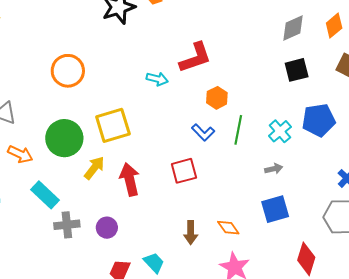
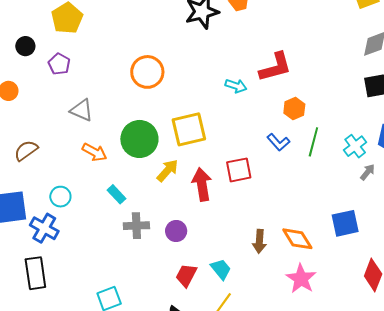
gray arrow: (274, 169) -> (367, 172), moved, turned -42
red square: (184, 171) -> (239, 170), moved
cyan rectangle: (45, 195) -> (116, 194), size x0.7
orange diamond: (228, 228) -> (297, 239), size x1.4

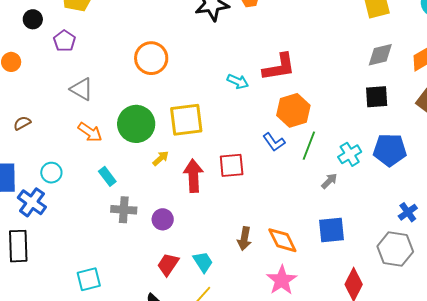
orange hexagon: (294, 109) -> (293, 110), size x1.5
brown semicircle: (26, 151) -> (22, 123), size x0.7
yellow arrow: (167, 171) -> (161, 158), size x0.7
gray arrow: (367, 172) -> (329, 181), moved

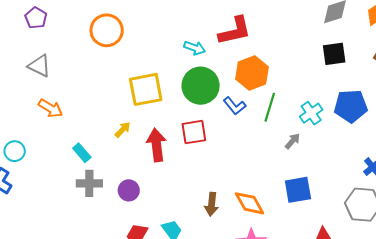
purple pentagon: (64, 41) -> (36, 18), moved
green circle: (136, 124) -> (201, 86), moved
cyan rectangle: (107, 176) -> (82, 153), moved

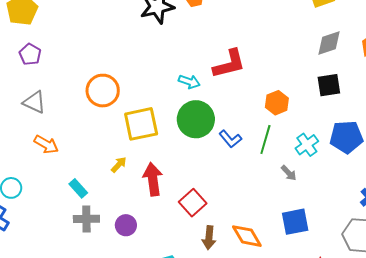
orange circle: (107, 30) -> (103, 91), moved
orange hexagon: (252, 73) -> (277, 103), moved, size x0.7
red square: (194, 132) -> (193, 203), moved, turned -32
gray arrow: (292, 141) -> (289, 173), turned 96

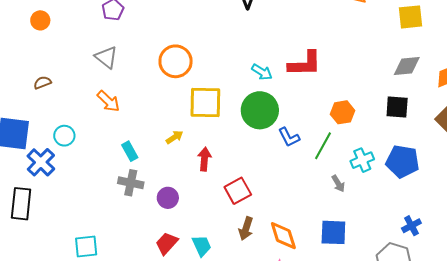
red arrow: (153, 179) -> (204, 159), size x0.7

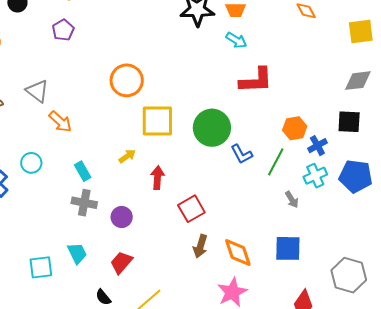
gray triangle: (106, 57) -> (37, 91), moved
cyan arrow: (262, 72) -> (236, 40), moved
cyan circle: (64, 136) -> (31, 163), moved
blue cross: (411, 226) -> (317, 146), moved
cyan trapezoid: (202, 246) -> (77, 253), moved

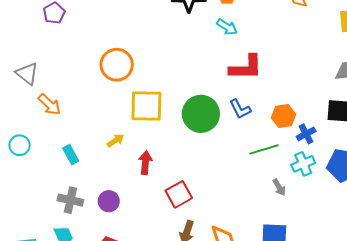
blue L-shape: (242, 154) -> (240, 109), moved
green line: (276, 162) -> (264, 149), turned 44
gray cross: (84, 203) -> (70, 200), moved

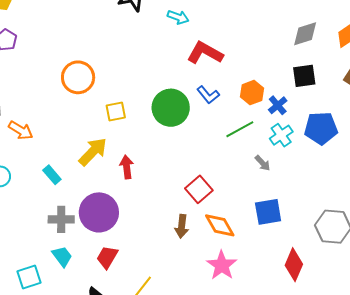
red L-shape: (246, 67) -> (205, 53), turned -138
yellow square: (146, 106) -> (116, 111), size x0.6
yellow arrow: (116, 141) -> (93, 152), size x1.8
red square: (179, 194) -> (199, 189), moved
purple circle: (109, 201) -> (99, 212), size x1.8

